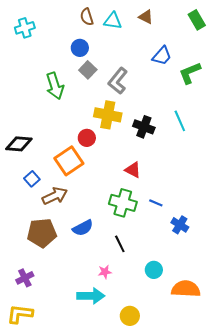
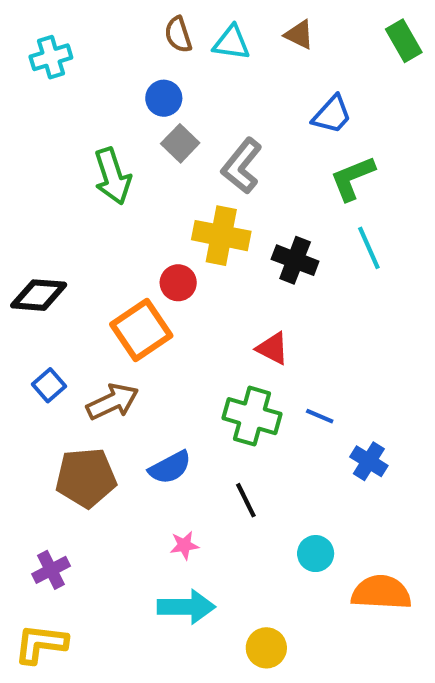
green L-shape: (190, 73) -> (353, 178), moved
blue square: (32, 179) -> (49, 385), moved
pink star: (105, 272) -> (184, 545), moved

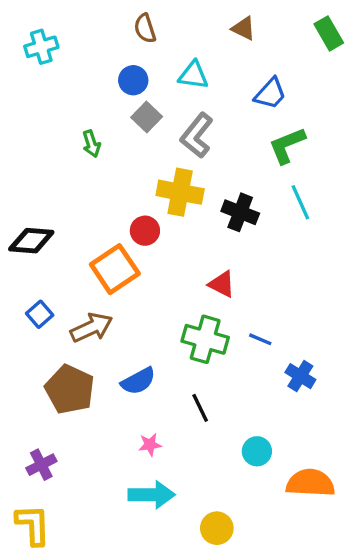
cyan triangle: (231, 43) -> (193, 75), moved
green arrow: (113, 176) -> (91, 144), size x0.6
brown pentagon: (86, 478) -> (70, 389), turned 30
yellow L-shape: (41, 644) -> (33, 525), turned 81

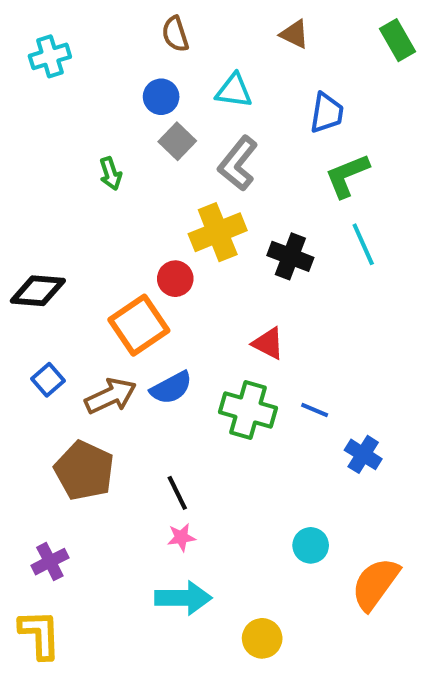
blue trapezoid: (270, 94) -> (327, 113), turned -33
yellow cross: (180, 192) -> (218, 232), turned -33
blue semicircle: (138, 381) -> (171, 388), moved
black line: (200, 408) -> (177, 493), moved
orange semicircle: (310, 483) -> (375, 584), turned -57

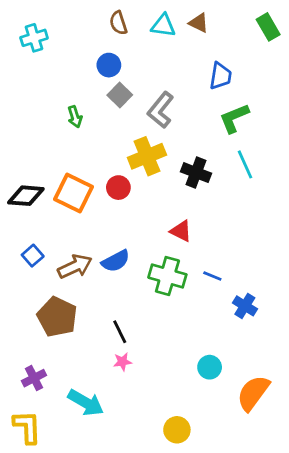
cyan triangle: (234, 91) -> (163, 26), moved
orange square: (139, 325) -> (73, 193), moved, turned -30
cyan arrow: (183, 598) -> (86, 403), moved, turned 30

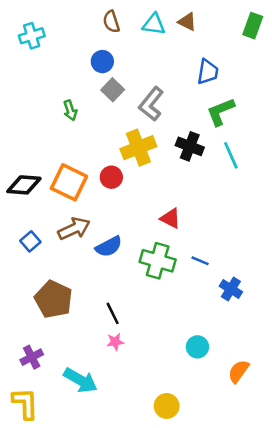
green rectangle: (268, 27) -> (253, 26), turned 50
black cross: (196, 173) -> (190, 146), moved
brown arrow: (75, 266) -> (74, 229), moved
orange semicircle: (253, 393) -> (239, 371), size x0.7

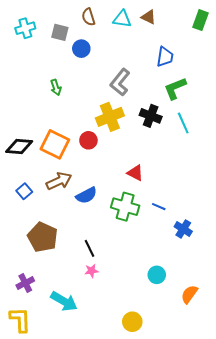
gray square: (113, 90) -> (60, 32), moved, turned -30

